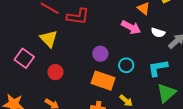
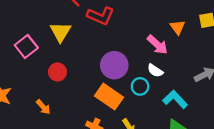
white semicircle: (158, 33) -> (155, 71), moved
purple circle: (100, 54) -> (114, 65), size x1.5
cyan L-shape: (158, 68) -> (175, 99), turned 40

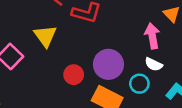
pink arrow: (157, 45) -> (152, 36), turned -135
red circle: (57, 72) -> (74, 75), moved

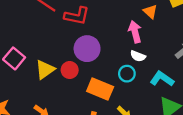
yellow triangle: (45, 36) -> (45, 70), moved, turned 35
purple circle: (108, 64) -> (87, 49), moved

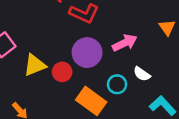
pink arrow: (135, 32) -> (125, 43), moved, turned 65
cyan circle: (127, 74) -> (117, 84), moved

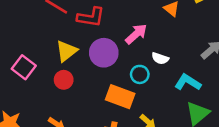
yellow triangle: (35, 65) -> (66, 51), moved
red circle: (62, 72) -> (64, 80), moved

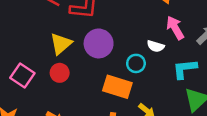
pink arrow: (136, 34) -> (175, 28), moved, turned -75
pink square: (24, 67) -> (22, 76), moved
cyan L-shape: (188, 82) -> (185, 69), turned -35

